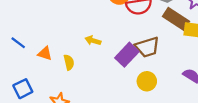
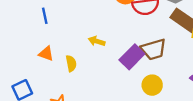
blue line: (18, 43) -> (45, 16), moved, turned 40

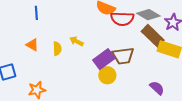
yellow semicircle: (71, 63) -> (57, 49), moved
yellow circle: (152, 85) -> (107, 75), moved

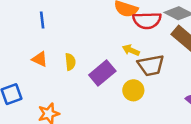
yellow arrow: (76, 41) -> (131, 50), moved
purple rectangle: (104, 59) -> (102, 73), moved

